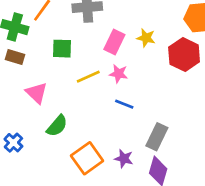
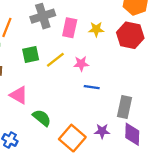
pink rectangle: (114, 42) -> (70, 28), moved
yellow line: (88, 77) -> (55, 60), moved
green semicircle: (57, 126) -> (42, 118), turned -78

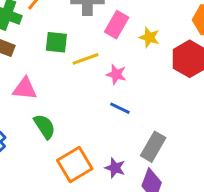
pink triangle: (19, 95) -> (25, 89), turned -42

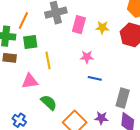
green square: (56, 42) -> (30, 42), moved
yellow line: (85, 59) -> (48, 60), moved, turned -66

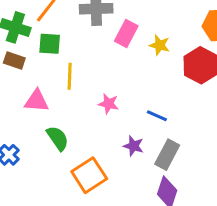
pink star: (87, 57) -> (109, 104), moved
blue line: (95, 78) -> (157, 116), moved
purple star: (101, 118) -> (134, 146), moved

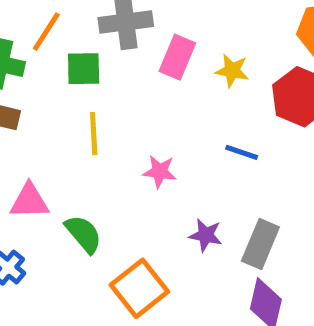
green square: (50, 44) -> (84, 69), moved
pink triangle: (37, 101) -> (29, 201), moved
blue line: (157, 116) -> (242, 152), moved

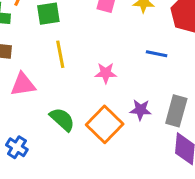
pink triangle: (29, 201) -> (23, 84), moved
orange square: (139, 288) -> (105, 124), moved

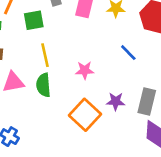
blue line: (157, 54) -> (128, 53), turned 36
green semicircle: (62, 119) -> (43, 85), moved, turned -135

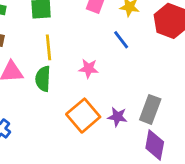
blue line: (128, 53) -> (121, 40), moved
purple star: (116, 101) -> (117, 117), moved

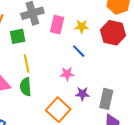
pink star: (89, 68) -> (67, 74), moved
purple star: (117, 117) -> (82, 94), moved

